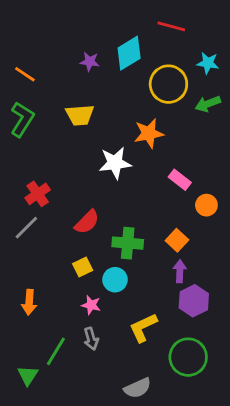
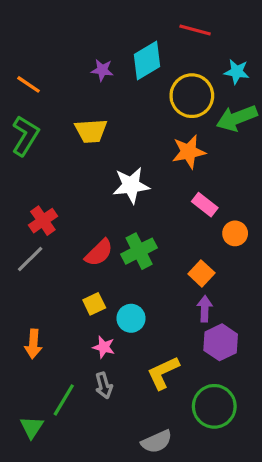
green arrow: (208, 104) -> (237, 118), size x1.4
orange star: (149, 133) -> (189, 152), moved
green cross: (128, 243) -> (139, 251), moved, turned -32

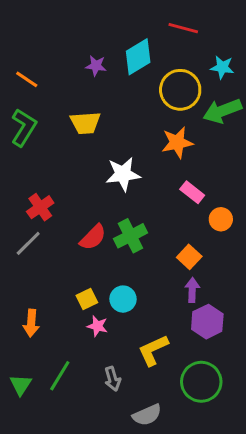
yellow square: (94, 304) -> (87, 299), moved
gray arrow: (104, 386) -> (112, 379), moved
green triangle: (32, 427) -> (21, 385), moved

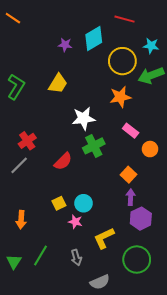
orange line: (27, 79) -> (13, 18), moved
yellow trapezoid: (85, 123) -> (58, 84), turned -55
green cross: (131, 236) -> (94, 146), moved
pink star: (97, 326) -> (75, 222), moved

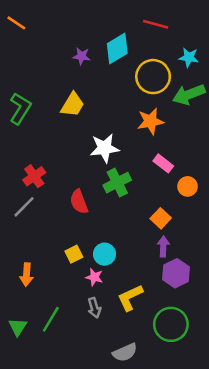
red semicircle: (63, 161) -> (79, 202), turned 114
gray arrow: (76, 257) -> (94, 308), moved

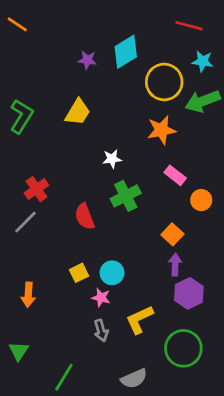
red line: (156, 24) -> (189, 26), moved
white star: (104, 148) -> (112, 159), size x0.6
green line: (51, 319) -> (64, 377), moved

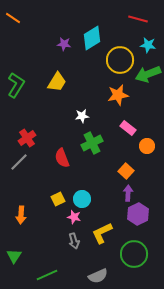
green line: (64, 377) -> (47, 275), turned 35

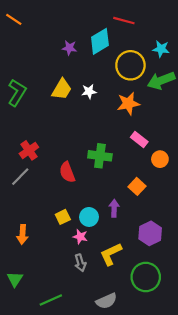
red line: (138, 19) -> (124, 21), moved
white star: (82, 116) -> (89, 91), moved
green cross: (92, 143) -> (100, 156), turned 35
purple arrow: (128, 193) -> (114, 208), moved

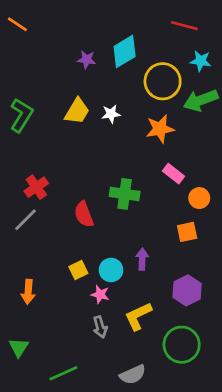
red line: (124, 21) -> (184, 26), moved
orange square: (137, 186) -> (187, 232), moved, turned 35

